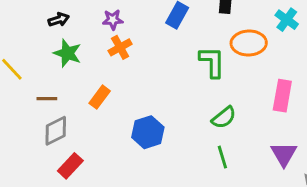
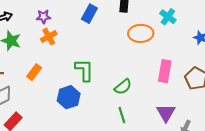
green L-shape: (212, 62) -> (84, 70), moved

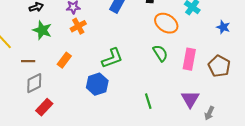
orange ellipse: (141, 33) -> (166, 23), turned 35
green L-shape: (84, 70) -> (112, 58), turned 70
green semicircle: (123, 87) -> (160, 53), moved, turned -84

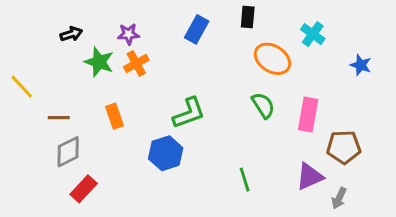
green star: (42, 30) -> (99, 62), moved
orange rectangle: (64, 60) -> (115, 116), turned -56
brown pentagon: (219, 66) -> (344, 147), moved, turned -30
purple triangle: (190, 99) -> (310, 176), turned 36

